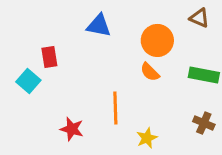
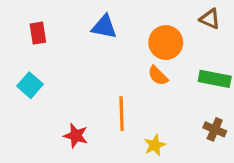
red rectangle: (49, 57) -> (38, 33), moved

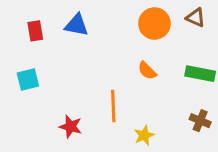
blue triangle: (104, 27) -> (76, 25), moved
orange circle: (166, 43) -> (154, 23), moved
cyan square: (30, 85) -> (28, 79), turned 35

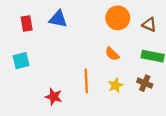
brown triangle: (196, 18) -> (149, 25), moved
brown cross: (200, 121) -> (145, 83), moved
yellow star: (144, 135) -> (115, 85), moved

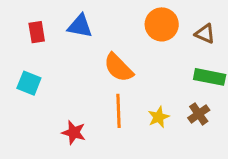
orange semicircle: (112, 54) -> (118, 68), moved, size x1.5
cyan square: (21, 61) -> (29, 83), turned 36
brown cross: (145, 83) -> (199, 114), turned 32

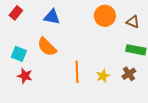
red rectangle: (37, 32) -> (16, 13), moved, turned 48
orange semicircle: (118, 68) -> (47, 47), moved
red star: (74, 132) -> (25, 76), moved

